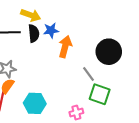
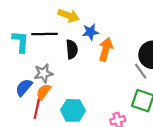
black semicircle: (34, 33) -> (72, 49), moved
gray line: (88, 74) -> (141, 71), moved

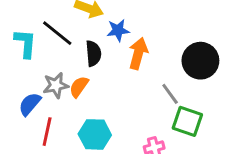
black line: (45, 34) -> (57, 33), turned 40
gray line: (141, 71) -> (170, 94), moved
orange semicircle: (43, 92) -> (79, 87), moved

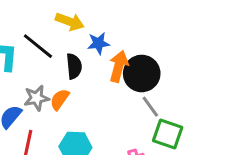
black circle: (200, 61) -> (142, 73), moved

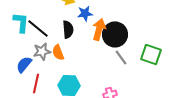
black line: (38, 46) -> (38, 28), moved
orange semicircle: (60, 99) -> (58, 52), turned -56
green square: (168, 134) -> (151, 54), moved

